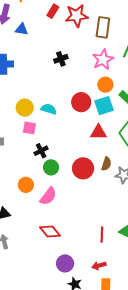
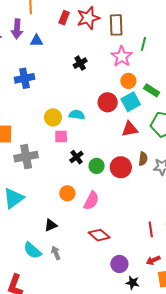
green circle: (51, 167) -> (97, 166), moved

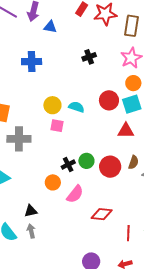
black cross: (76, 157) -> (68, 165), moved
red diamond: (99, 235) -> (102, 214), moved, turned -45
gray arrow: (56, 253) -> (31, 231), moved

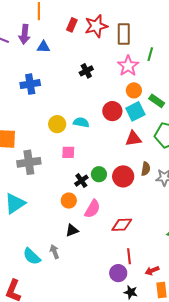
pink square: (57, 126) -> (68, 152), moved
black triangle: (31, 211) -> (72, 230), moved
red line: (128, 233) -> (129, 256), moved

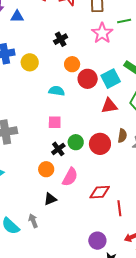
green line: (150, 54) -> (124, 21), turned 64
orange circle: (134, 90) -> (72, 64), moved
yellow circle: (57, 124) -> (30, 62), moved
pink square: (68, 152) -> (55, 122), moved
red line: (129, 256) -> (119, 208), moved

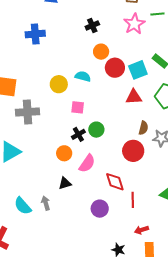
yellow circle: (30, 62) -> (59, 84), moved
red circle: (100, 144) -> (133, 151), moved
red diamond: (100, 192) -> (115, 182), turned 70
purple circle: (97, 241) -> (100, 209), moved

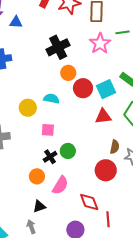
black cross: (92, 25) -> (58, 47), size x1.6
gray arrow: (46, 203) -> (31, 227), moved

